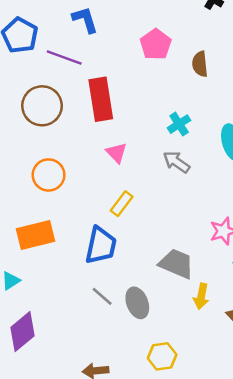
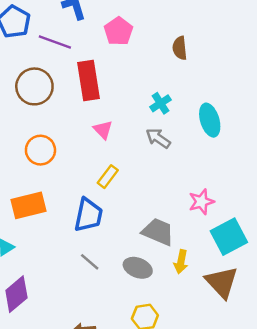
pink pentagon: (156, 44) -> (118, 31), moved
gray ellipse: (137, 303) -> (138, 268), moved, turned -48

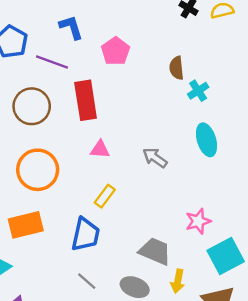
cyan cross: (161, 103) -> (198, 91), moved
pink triangle: (103, 130) -> (100, 149), turned -42
orange circle: (40, 150) -> (38, 170), size x1.4

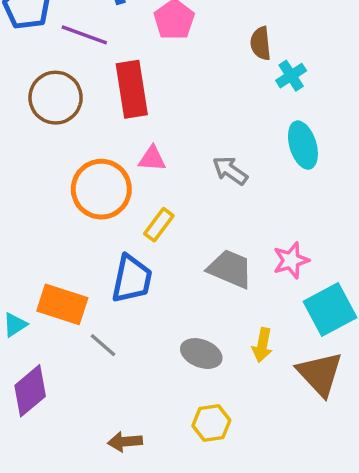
orange circle: (38, 170) -> (101, 189), moved
orange rectangle: (26, 225) -> (62, 304), moved, turned 32
gray trapezoid: (155, 251) -> (230, 269), moved
gray line: (87, 281) -> (103, 345), moved

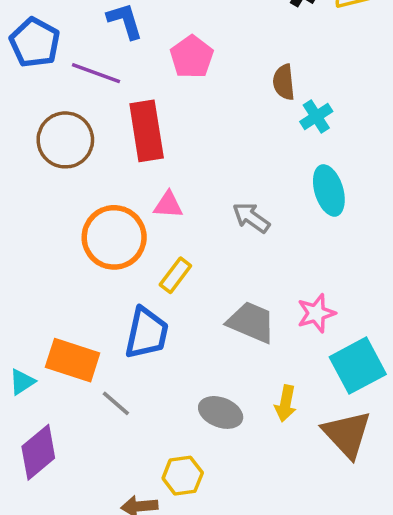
yellow hexagon: (211, 423) -> (183, 476), moved

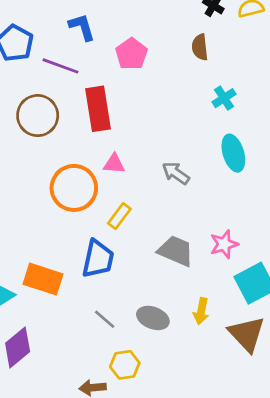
brown semicircle: (284, 82) -> (200, 47), moved
gray line: (116, 403) -> (105, 319), moved

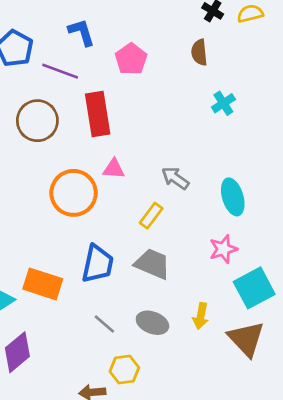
cyan ellipse: (233, 153) -> (233, 197), moved
yellow rectangle: (119, 216) -> (151, 216), moved
gray trapezoid: (176, 251) -> (152, 264), moved

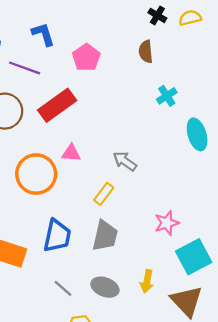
red rectangle: (98, 114) -> (57, 105), turned 63
cyan ellipse: (233, 197) -> (197, 134), moved
gray trapezoid: (152, 264) -> (105, 236), turned 80

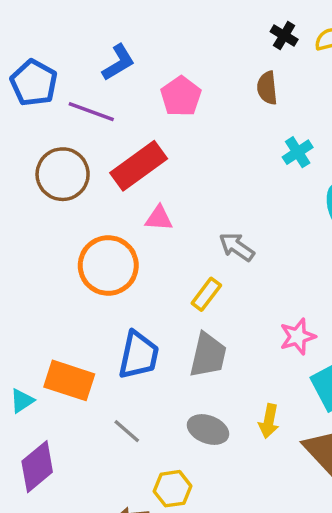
blue L-shape: (43, 34) -> (118, 63), turned 76
pink triangle: (71, 153) -> (159, 218), moved
gray line: (63, 288) -> (127, 431), moved

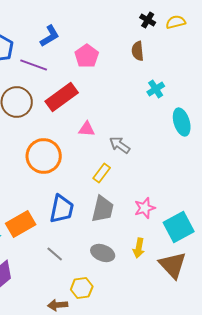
pink triangle: (159, 218) -> (87, 129), moved
pink star: (298, 337) -> (145, 208), moved
orange rectangle: (69, 380) -> (21, 224), turned -48

